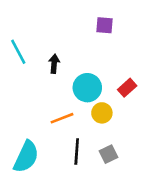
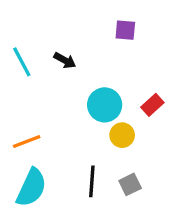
black arrow: (54, 64) -> (65, 60), moved, turned 114
orange line: (62, 118) -> (27, 141), moved

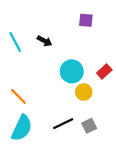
orange line: (27, 141) -> (18, 96), turned 66
black line: (92, 181) -> (63, 124), turned 60

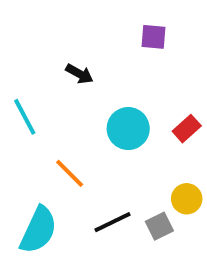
cyan line: (15, 42) -> (25, 117), moved
yellow circle: (84, 92) -> (187, 199), moved
orange line: (18, 96) -> (70, 173), moved

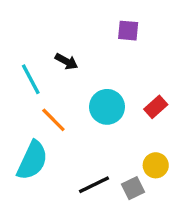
cyan line: (25, 117) -> (31, 79), moved
orange line: (70, 173) -> (53, 120), moved
cyan semicircle: (38, 230) -> (32, 160), moved

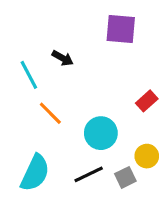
purple square: (128, 31) -> (121, 29), size x1.5
cyan circle: (107, 107) -> (101, 133), moved
cyan semicircle: (32, 160) -> (35, 173), moved

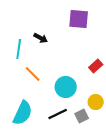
cyan line: (29, 75) -> (19, 49), turned 36

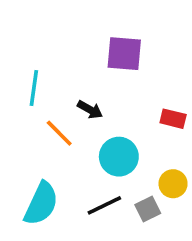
purple square: (79, 19) -> (124, 54), moved
black arrow: (41, 38) -> (90, 110), moved
red rectangle: (96, 66) -> (173, 119), turned 56

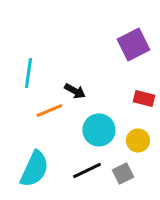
purple square: (124, 54) -> (133, 44), moved, turned -32
orange line: (59, 133) -> (49, 110), turned -68
yellow circle: (173, 184) -> (138, 140), moved

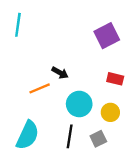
cyan line: (28, 73) -> (18, 25), moved
black line: (87, 170) -> (70, 136), turned -55

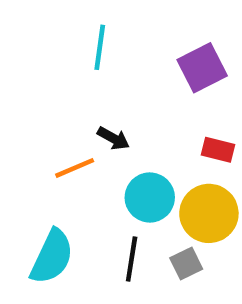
cyan line: (18, 25) -> (100, 47), moved
yellow circle: (110, 112) -> (209, 213), size x1.6

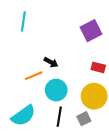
cyan line: (100, 47) -> (23, 21), moved
cyan circle: (150, 197) -> (56, 90), moved
cyan semicircle: (52, 257) -> (23, 116), turned 30

